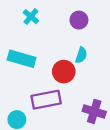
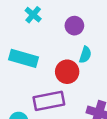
purple circle: (79, 20) -> (74, 26), moved

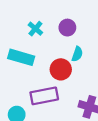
cyan cross: (33, 15) -> (35, 29), moved

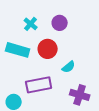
cyan semicircle: (77, 54) -> (69, 67), moved, turned 32
red circle: (61, 69) -> (48, 49), moved

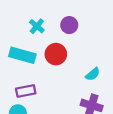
cyan semicircle: (69, 67) -> (93, 74), moved
purple rectangle: (39, 85) -> (26, 91), moved, size x0.7

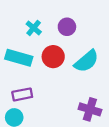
cyan semicircle: (93, 74) -> (86, 61), moved, size x1.6

